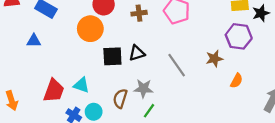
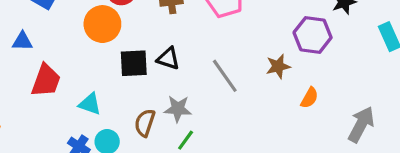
black triangle: (137, 53) -> (168, 59), turned 35
red trapezoid: (54, 91) -> (46, 80), moved

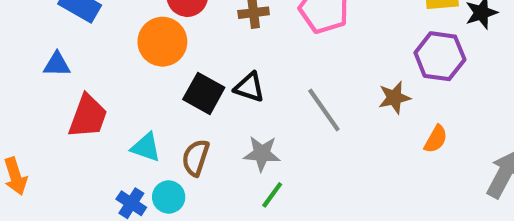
black square: (134, 63) -> (204, 93), turned 32
brown semicircle: (145, 123) -> (196, 158), moved

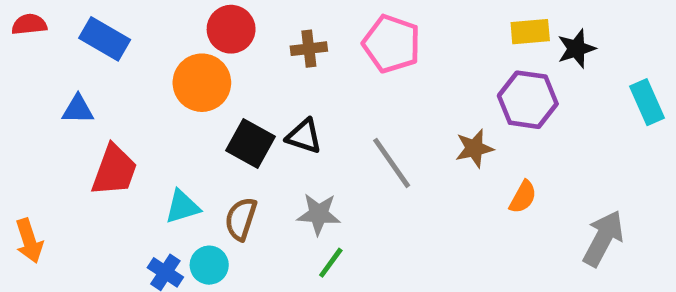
cyan triangle: (146, 147) -> (182, 207), turned -36

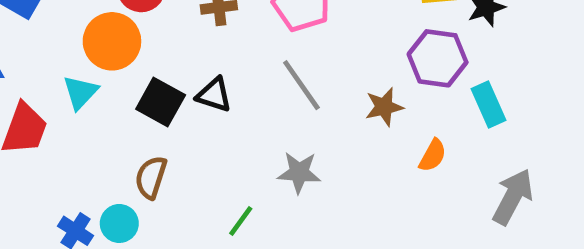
cyan rectangle: (647, 102) -> (489, 104), moved
gray line: (392, 163) -> (301, 85), moved
cyan triangle: (182, 207) -> (80, 92), moved, turned -30
gray star: (319, 214) -> (299, 172), moved

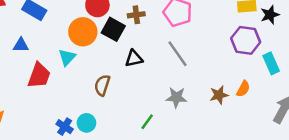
black triangle: (214, 95) -> (134, 59), turned -30
black square: (161, 102) -> (113, 29), moved
brown star: (384, 107) -> (219, 95), moved
brown semicircle: (151, 177) -> (102, 85), moved

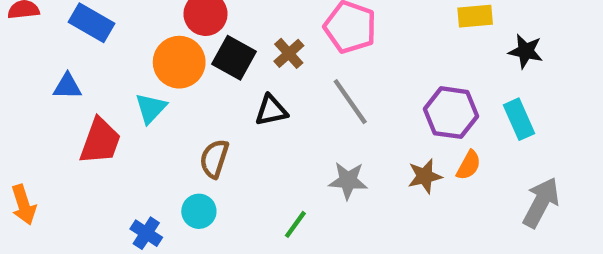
brown cross: (136, 15) -> (289, 53), moved, turned -35
black star: (270, 15) -> (526, 51), moved, turned 30
purple hexagon: (246, 40) -> (451, 113), moved
cyan circle: (86, 123) -> (199, 211), moved

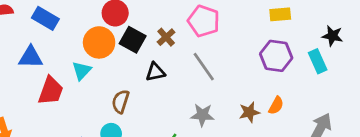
black star: (526, 51) -> (332, 36), moved
blue triangle: (67, 86) -> (31, 57), size x1.4
purple hexagon: (451, 113) -> (276, 56), moved
cyan rectangle: (519, 119) -> (318, 61), moved

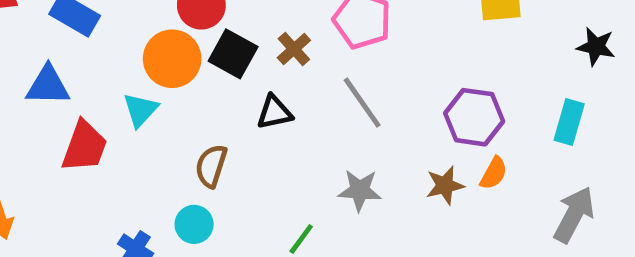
purple hexagon: (276, 56) -> (474, 117), moved
cyan rectangle: (318, 61) -> (569, 122), moved, turned 40

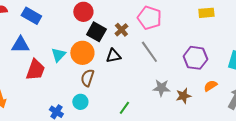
orange circle: (172, 59) -> (82, 53), moved
orange semicircle: (494, 173) -> (210, 86), moved, turned -152
brown star: (445, 185) -> (183, 96), moved
gray star: (360, 190) -> (161, 88), moved

